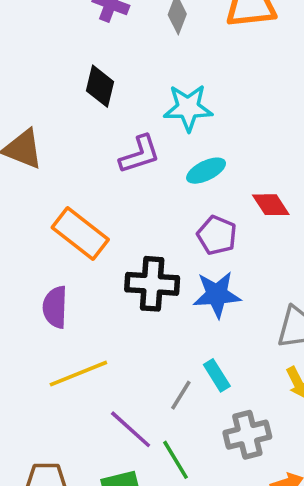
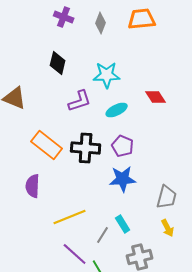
red diamond: (271, 205) -> (156, 97), moved
black cross: (152, 284) -> (86, 148), moved
yellow line: (78, 374) -> (70, 217), moved

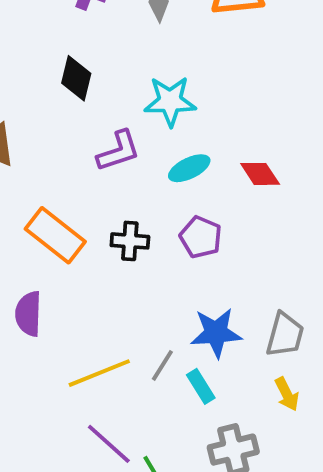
red diamond: (156, 97) -> (260, 174), moved
black cross: (86, 148) -> (130, 241), size x0.7
blue star: (123, 179) -> (216, 333), moved
gray line: (103, 235) -> (162, 365), moved

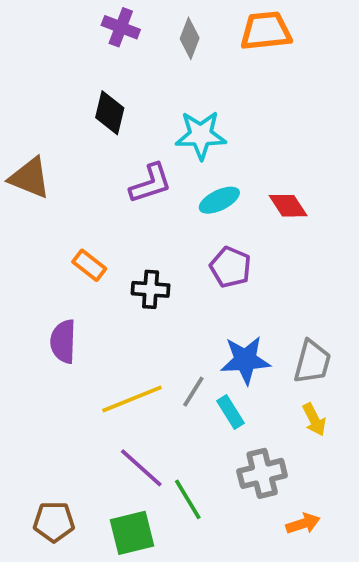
orange rectangle: (55, 235) -> (89, 265), size x0.6
black cross: (130, 241) -> (151, 289), moved

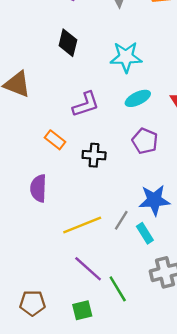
purple L-shape: (151, 183) -> (86, 104), moved
green square: (132, 533) -> (82, 310), size x0.7

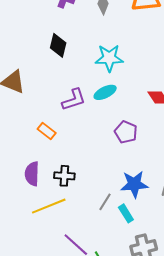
cyan ellipse: (138, 98) -> (105, 92), moved
black cross: (94, 155) -> (64, 176), moved
yellow line: (82, 225) -> (49, 206), moved

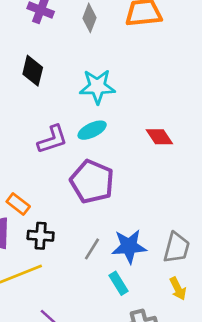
orange rectangle: (47, 131) -> (18, 204), moved
purple pentagon: (126, 132) -> (92, 182), moved, size x1.5
gray line: (105, 202) -> (92, 249), moved

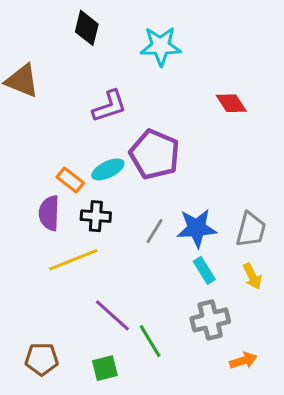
cyan ellipse: (92, 130) -> (108, 169), moved
cyan rectangle: (118, 283) -> (204, 270), moved

